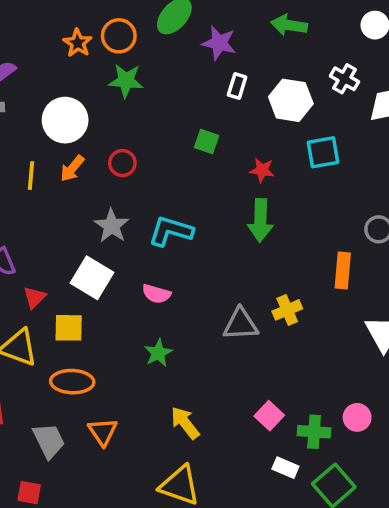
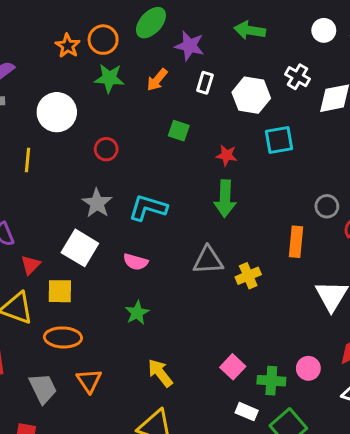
orange arrow: (72, 168) -> (157, 80), moved
gray triangle: (241, 324) -> (208, 260), moved

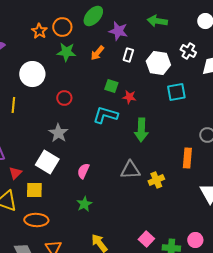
red star: (227, 155) -> (129, 97), moved
cyan L-shape: (148, 208) -> (105, 115), moved
pink semicircle: (136, 262) -> (83, 171), turned 98

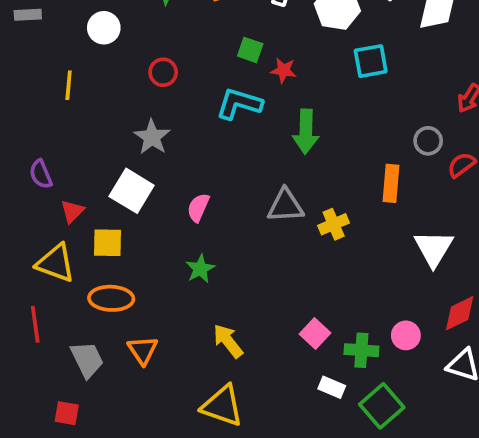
white circle: (32, 74) -> (104, 28), size x0.7

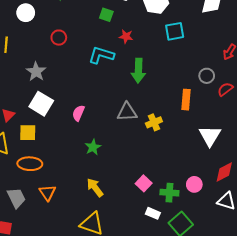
green square: (250, 50) -> (106, 15), moved
gray star: (152, 137) -> (36, 72), moved
green star: (200, 269) -> (93, 147), moved

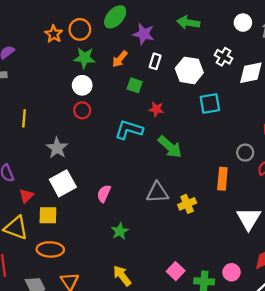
white circle: (26, 13) -> (82, 85), moved
green arrow: (138, 71) -> (170, 147), turned -50
white square: (41, 104) -> (63, 183), turned 30

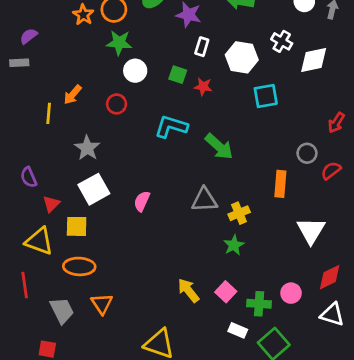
orange arrow: (120, 59) -> (73, 95), moved
white circle: (82, 85) -> (135, 71), moved
red star: (156, 109) -> (203, 87), moved
green star: (120, 231) -> (234, 245), moved
yellow arrow: (122, 276) -> (188, 290), moved

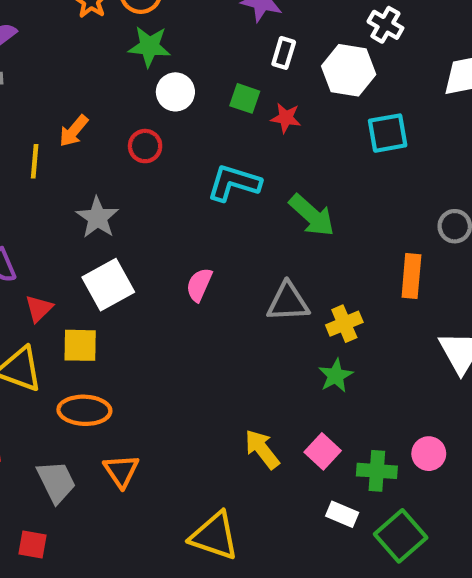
white cross: (282, 41) -> (385, 25), moved
pink semicircle: (142, 201) -> (199, 285), moved

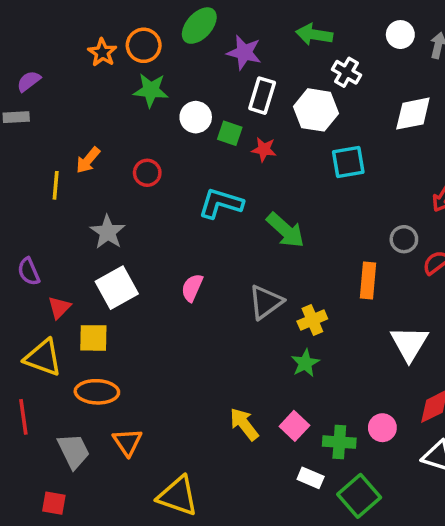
white rectangle: (284, 53) -> (262, 96), size x1.4
white circle: (175, 92) -> (196, 117), moved
gray triangle: (288, 302) -> (266, 302), turned -33
yellow triangle: (214, 536) -> (178, 496), moved

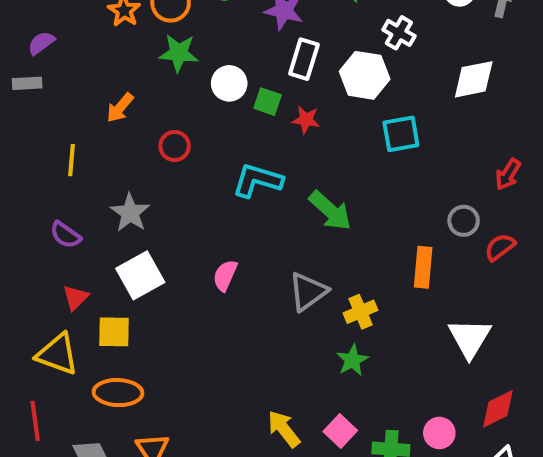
orange arrow: (88, 160) -> (120, 108), moved
purple semicircle: (29, 272) -> (65, 235), moved, turned -32

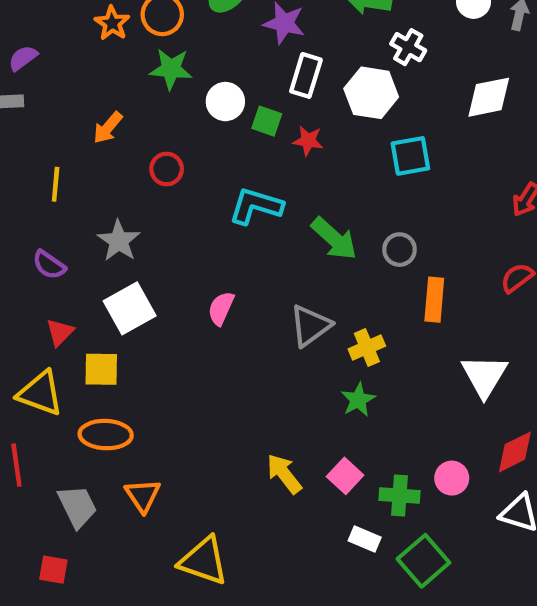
gray circle: (464, 221) -> (399, 250), moved

